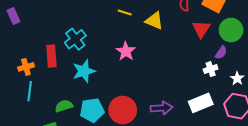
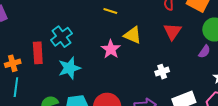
yellow triangle: (154, 21) -> (133, 35), moved
red triangle: (201, 29) -> (172, 31), moved
white cross: (211, 69) -> (162, 72), moved

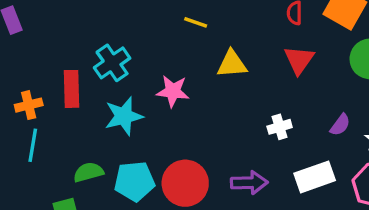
yellow triangle: (133, 35) -> (232, 64), turned -30
pink star: (111, 49) -> (173, 91), moved, turned -30
purple semicircle: (204, 52) -> (340, 125), moved

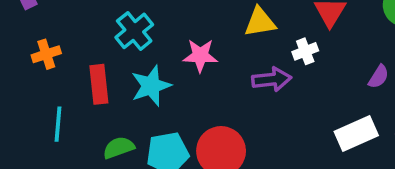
red rectangle: (71, 89) -> (99, 84), moved
orange cross: (29, 105) -> (46, 54), moved
white cross: (280, 127) -> (305, 51), moved
purple arrow: (249, 183) -> (272, 79), moved

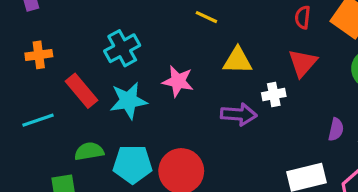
purple semicircle: (379, 77) -> (336, 129), turned -30
red rectangle: (99, 84) -> (81, 91), turned -44
cyan line: (58, 124) -> (38, 120), turned 56

